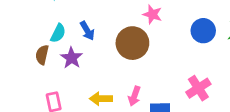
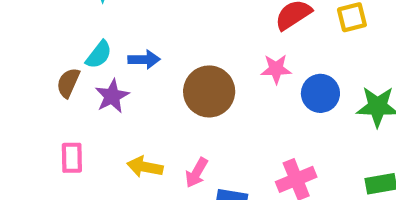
pink star: (152, 14) -> (276, 69), moved, turned -30
blue arrow: (87, 31) -> (144, 59), turned -72

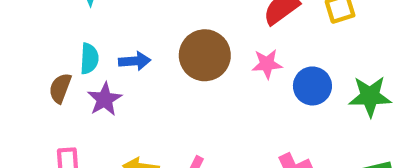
cyan semicircle: (99, 55) -> (89, 59), turned -32
brown circle: (209, 91) -> (205, 55), moved

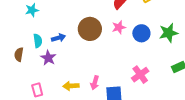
brown semicircle: (60, 88) -> (19, 54), moved

